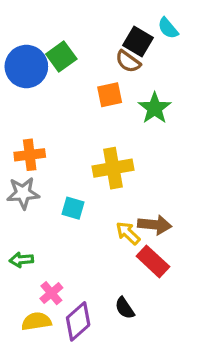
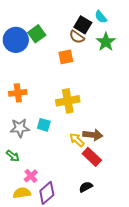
green star: (155, 108) -> (106, 42), moved
gray star: (23, 193) -> (20, 128), moved
green arrow: (21, 260) -> (13, 156), turned -136
black semicircle: (125, 308) -> (86, 187), moved, turned 96

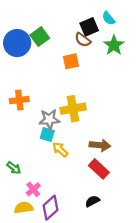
black square: (83, 25) -> (89, 27), turned 36
gray star: (20, 128) -> (49, 119), moved
yellow arrow: (77, 140) -> (60, 150), moved

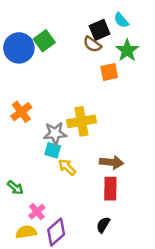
orange square: (71, 61) -> (109, 72), moved
orange cross: (19, 100) -> (21, 112), turned -30
red rectangle: (99, 169) -> (110, 189), turned 48
black semicircle: (92, 201) -> (103, 225), turned -32

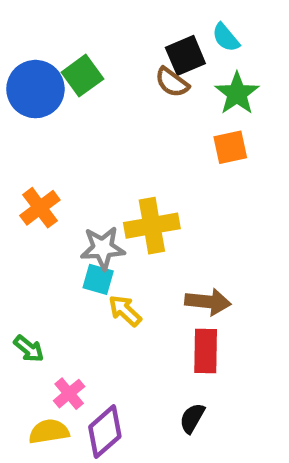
orange square: (109, 72) -> (230, 147), moved

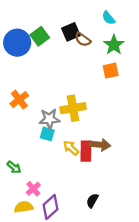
black square: (185, 55) -> (71, 32), moved
yellow arrow: (125, 311) -> (71, 148), moved
red rectangle: (206, 351) -> (86, 151), moved

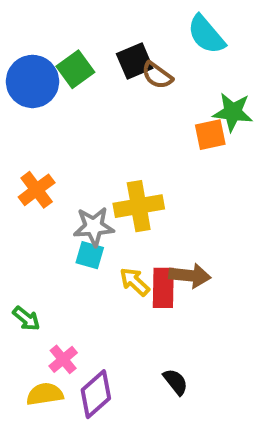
cyan semicircle: (108, 18) -> (206, 34), size x1.5
green star: (114, 45) -> (233, 112), moved, turned -30
black semicircle: (92, 201) -> (176, 382), turned 112

